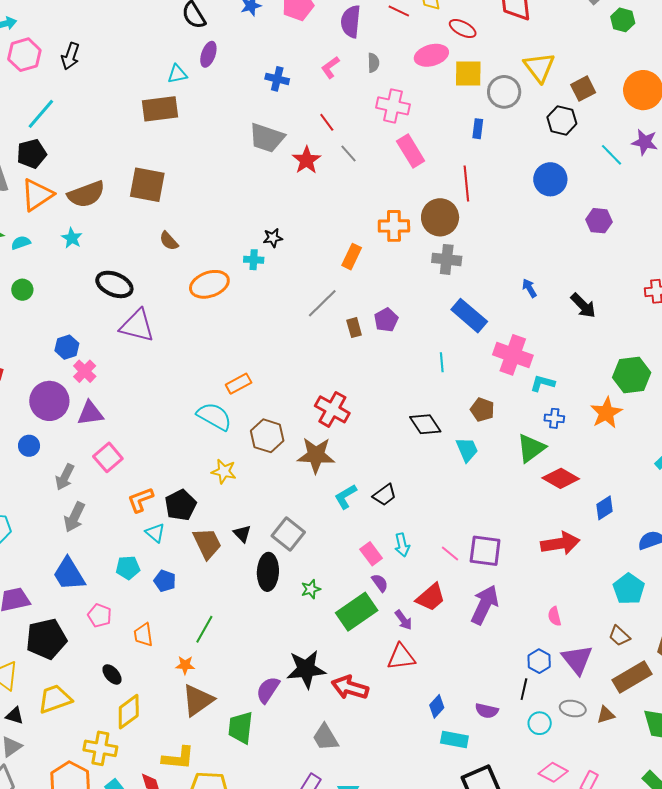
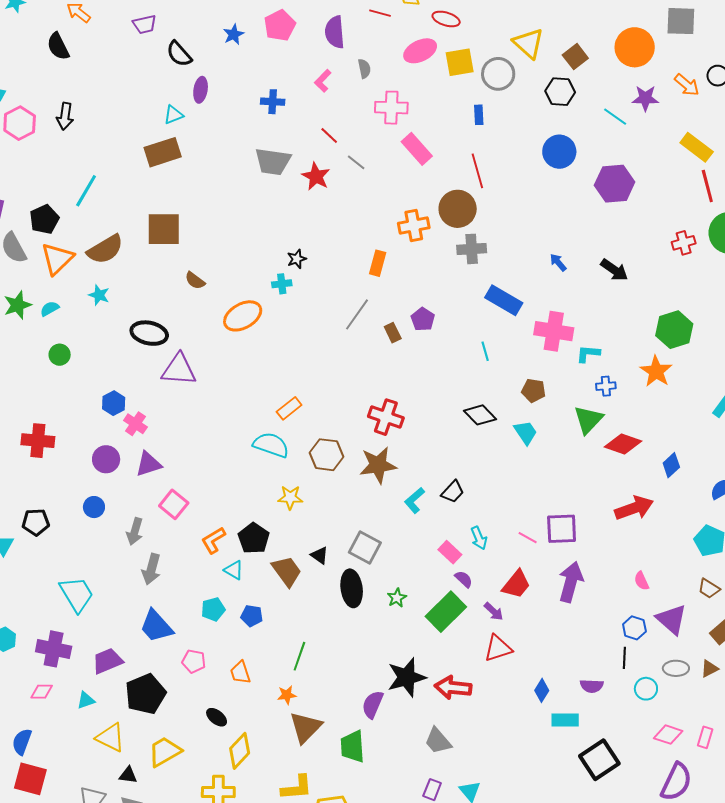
cyan line: (41, 114) -> (86, 191), moved
purple hexagon: (599, 221) -> (615, 184), size x1.5
purple circle: (49, 401) -> (106, 459), size x0.7

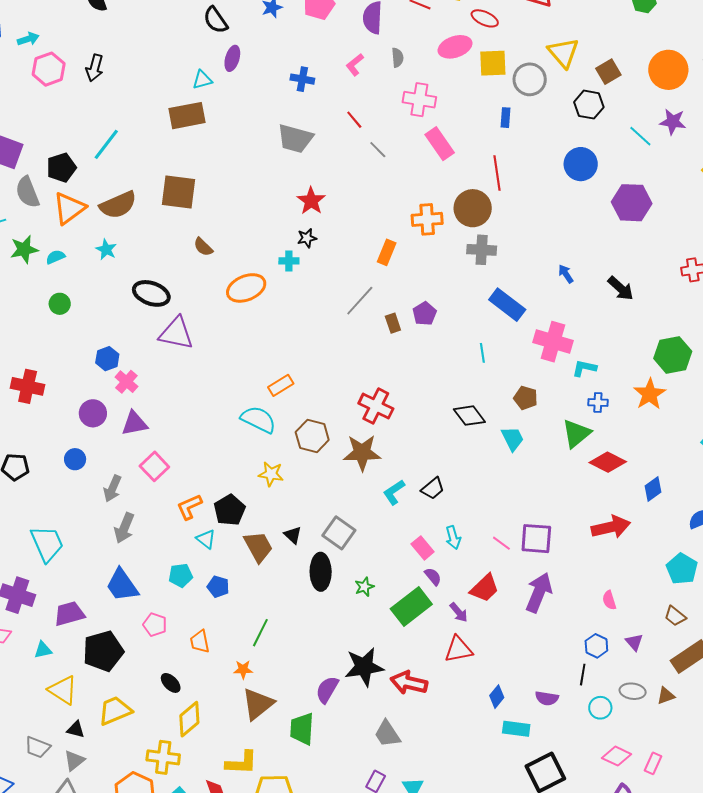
red star: (316, 176) -> (311, 201), moved
purple triangle: (672, 619) -> (634, 642), size x0.6

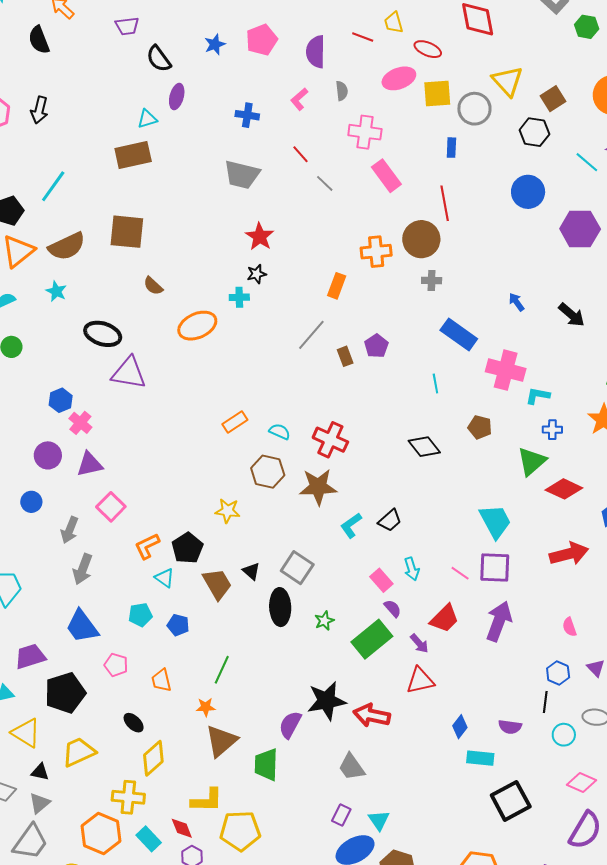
gray cross: (482, 250) -> (432, 280), size x0.7
cyan semicircle: (258, 420) -> (280, 432), moved, size x0.6
cyan trapezoid: (513, 439) -> (495, 521), moved, size x1.4

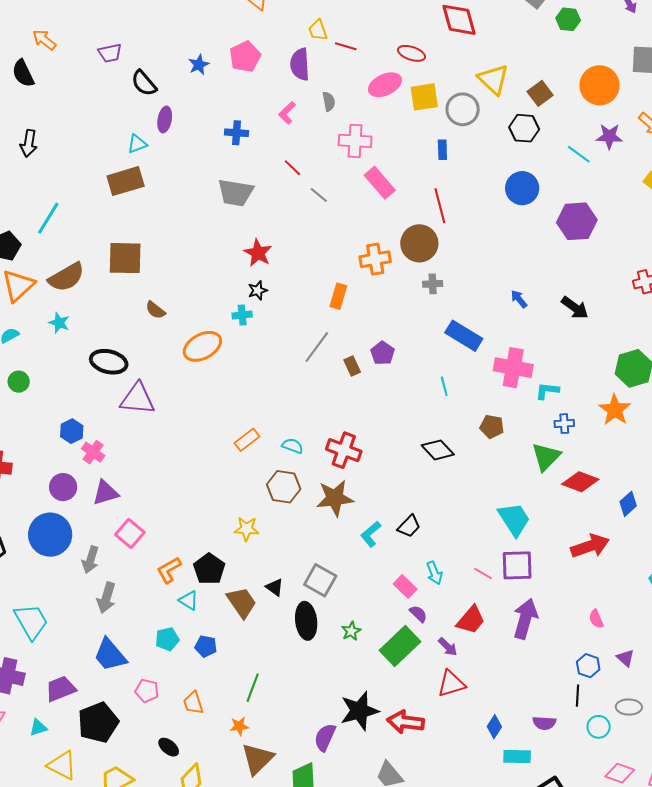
yellow trapezoid: (394, 23) -> (318, 30), moved
blue circle: (31, 502) -> (50, 535), size x2.0

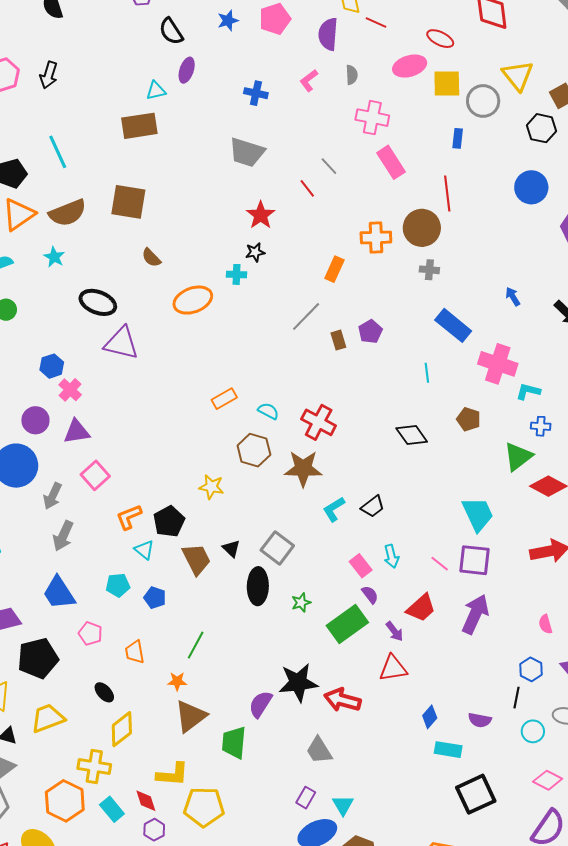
red line: (292, 168) -> (307, 188), moved
cyan line: (48, 218) -> (58, 152), turned -64

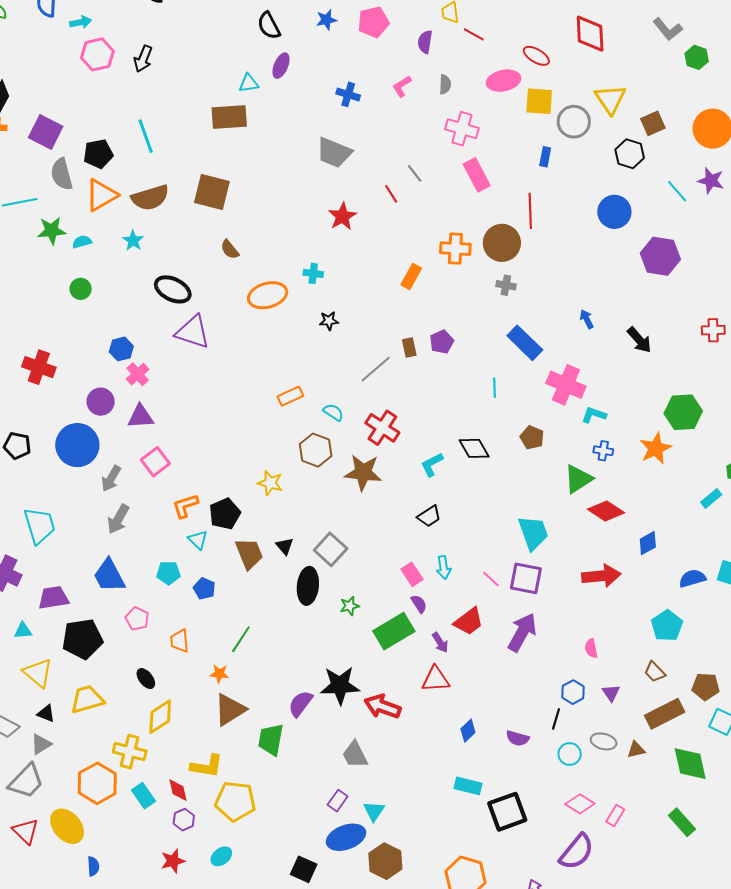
purple semicircle: (328, 34) -> (425, 42), size x0.7
black star: (255, 252) -> (329, 321), moved
gray line: (306, 316) -> (376, 369), moved
cyan L-shape: (334, 509) -> (432, 464), moved
cyan rectangle: (448, 750) -> (468, 786), moved

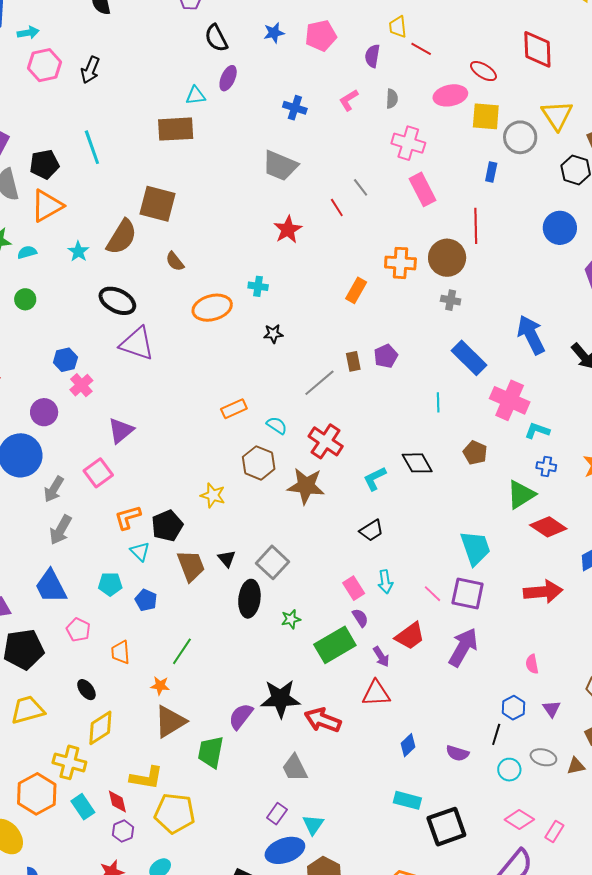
brown semicircle: (150, 198) -> (122, 237), moved, turned -42
blue arrow: (587, 319) -> (531, 335), size x2.0
purple triangle: (141, 416) -> (121, 431), moved, turned -36

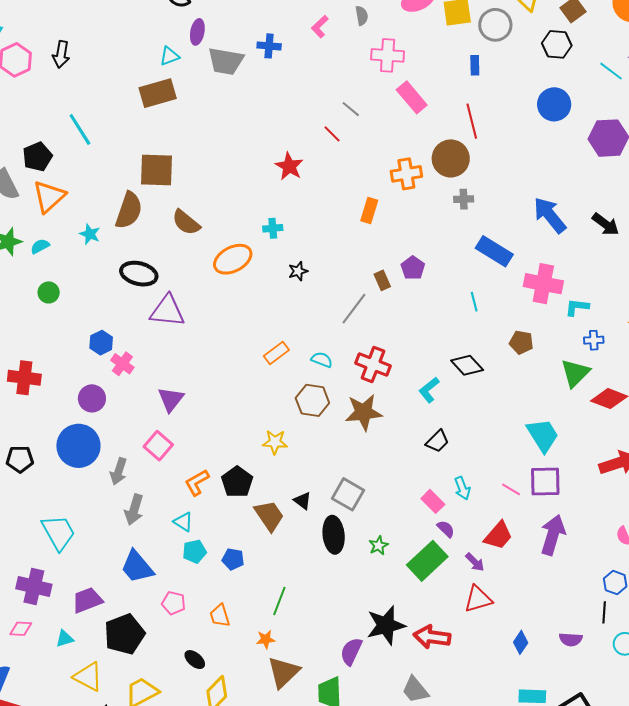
gray trapezoid: (280, 166) -> (226, 61), moved
brown semicircle: (175, 261) -> (186, 222), size x1.4
cyan triangle: (140, 552) -> (183, 522), moved

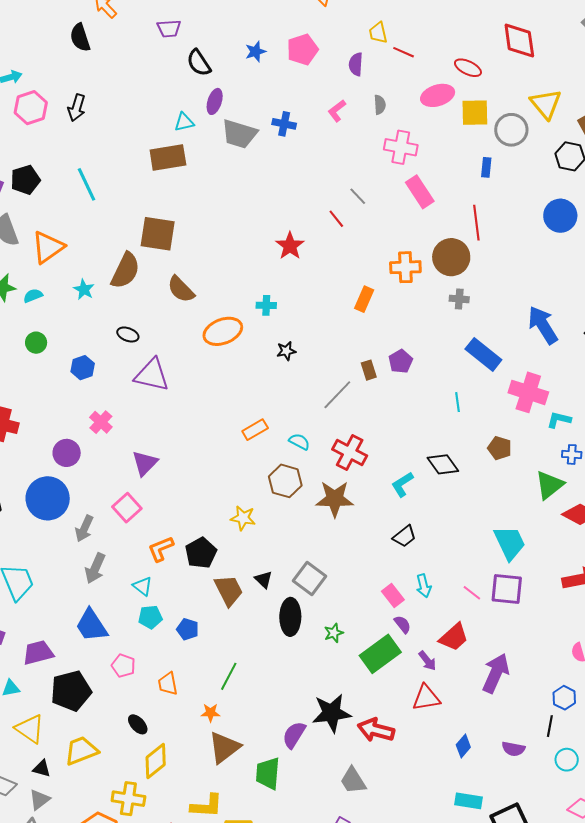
black pentagon: (37, 157) -> (25, 180), moved
black ellipse: (139, 274) -> (128, 335), size x0.6
blue hexagon: (101, 343) -> (83, 368), moved
purple arrow: (553, 535) -> (496, 673), moved

